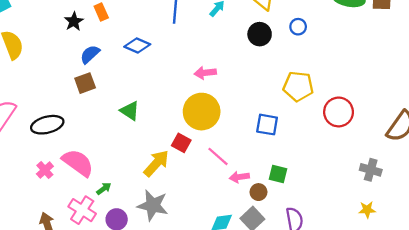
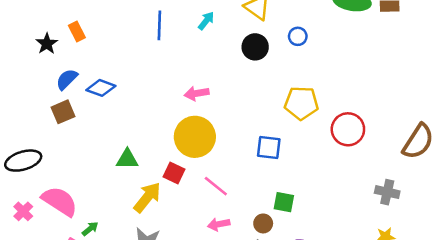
blue diamond: (137, 46) -> (101, 88), moved
green triangle: (130, 111) -> (127, 159), moved, turned -30
pink arrow: (239, 177) -> (219, 224), moved

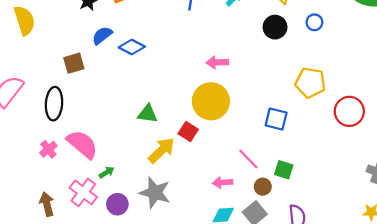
brown square: (63, 112) -> (74, 63), moved
black ellipse: (23, 161) -> (54, 104), turned -76
pink line: (216, 186) -> (248, 159), moved

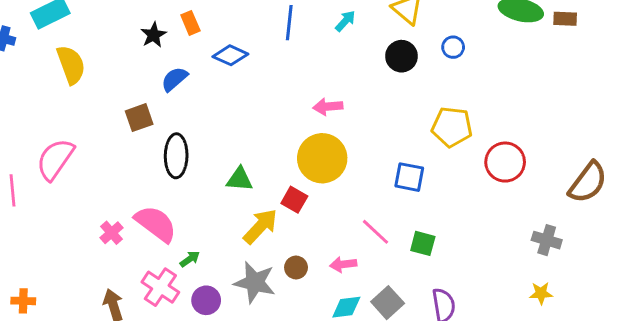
blue diamond: (132, 47) -> (230, 55), moved
black ellipse: (54, 104) -> (176, 156), moved
brown circle: (263, 187) -> (296, 267), moved

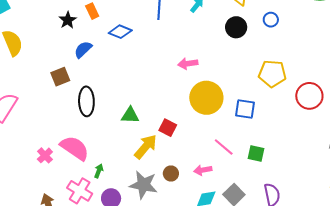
yellow circle: (322, 158) -> (206, 98), moved
green arrow: (190, 259) -> (99, 171), turned -32

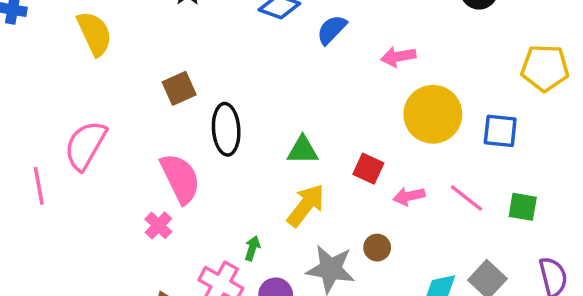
blue semicircle: (83, 50) -> (332, 30), moved
yellow arrow: (146, 147) -> (306, 205), moved
pink semicircle: (75, 148) -> (180, 178), moved, turned 32
pink arrow: (203, 170) -> (409, 196), moved

